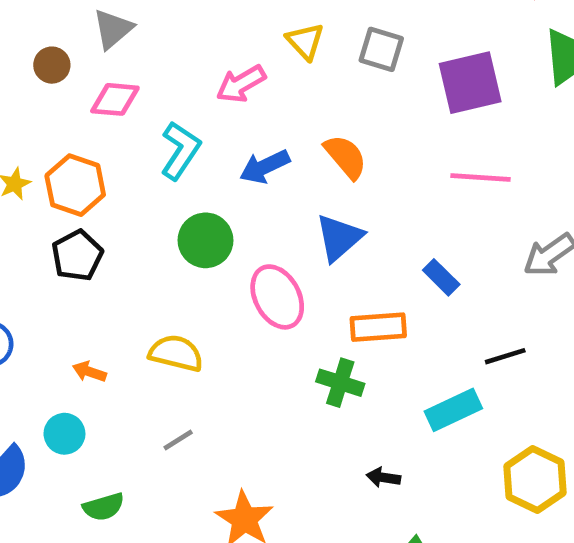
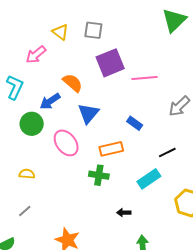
purple square: (470, 83) -> (110, 63), moved
orange semicircle: (346, 157) -> (73, 83), moved
blue arrow: (265, 167) -> (50, 101), moved
yellow semicircle: (176, 353) -> (27, 174), size x0.7
gray line: (178, 440) -> (25, 211), moved

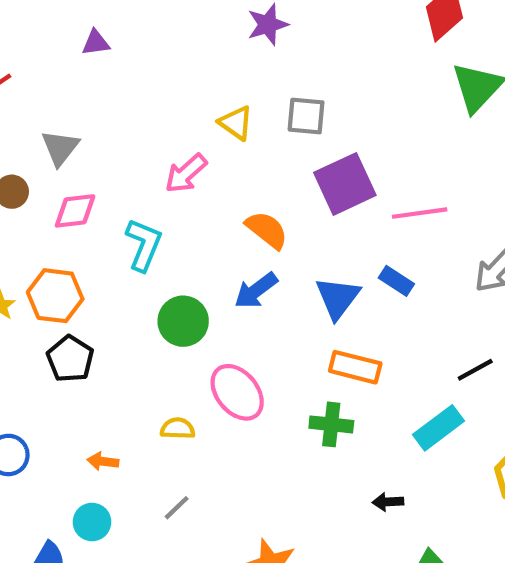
blue arrow: (50, 101) -> (256, 291), moved
blue triangle: (88, 113) -> (338, 298), moved
blue rectangle: (135, 123) -> (396, 281), moved
pink ellipse: (66, 143) -> (237, 392), moved
orange rectangle: (111, 149) -> (355, 367), turned 30

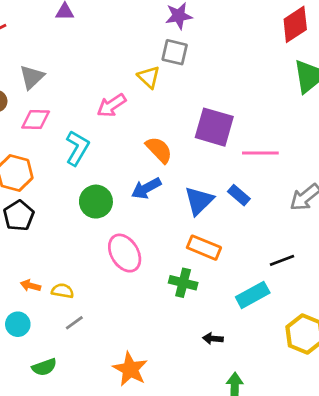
gray square: (306, 116) -> (175, 52), moved
purple square: (345, 184) -> (214, 127), turned 33
yellow semicircle: (178, 428) -> (63, 291), moved

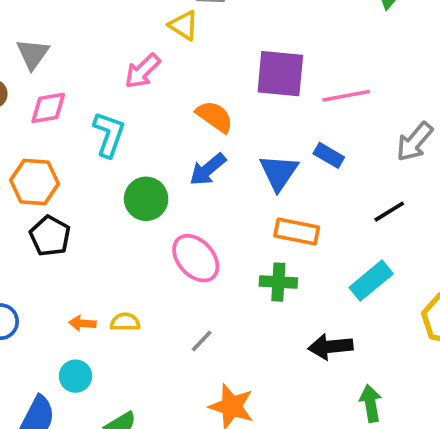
black line: (282, 260) -> (389, 212), moved
gray line: (74, 323) -> (202, 341), moved
black arrow: (213, 339) -> (330, 347), size x1.6

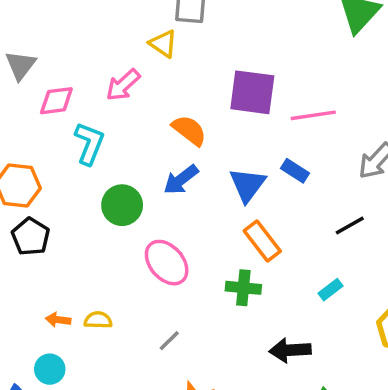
pink diamond: (48, 108) -> (56, 101), moved
orange rectangle: (297, 232) -> (262, 241), turned 39
cyan rectangle: (371, 281) -> (330, 290), size x0.6

